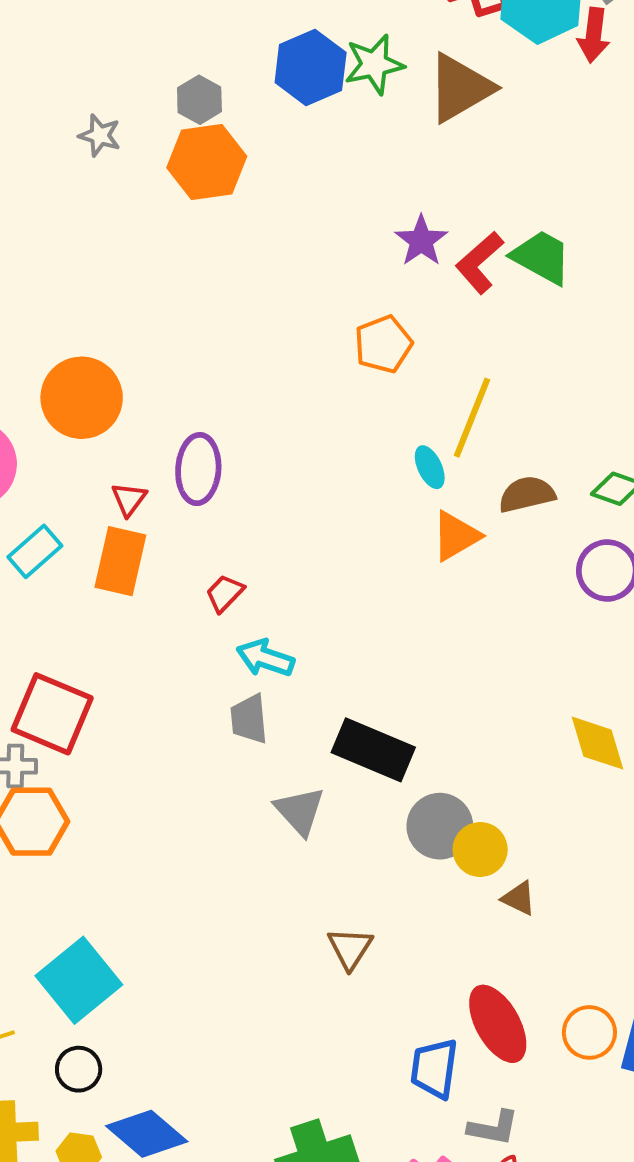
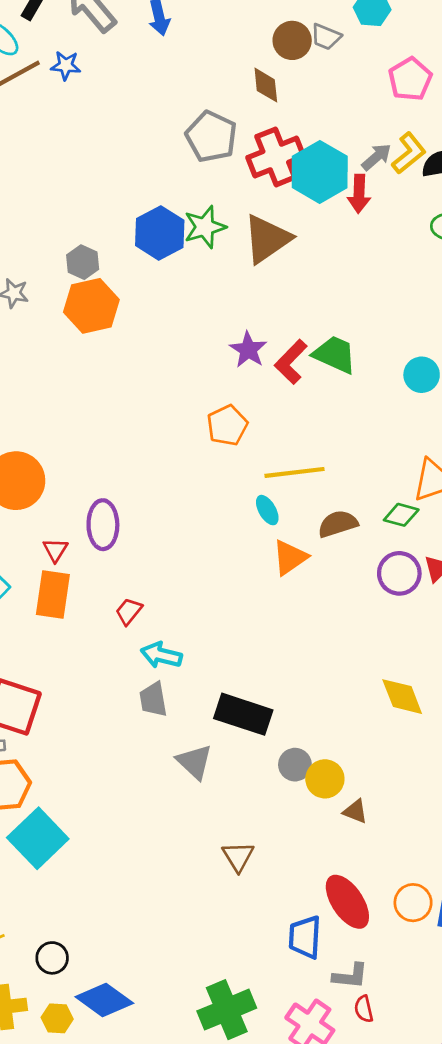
yellow line: (472, 418) -> (295, 472), turned 66
gray circle: (440, 826) -> (295, 765), size x0.7
cyan square: (79, 980) -> (38, 838), moved

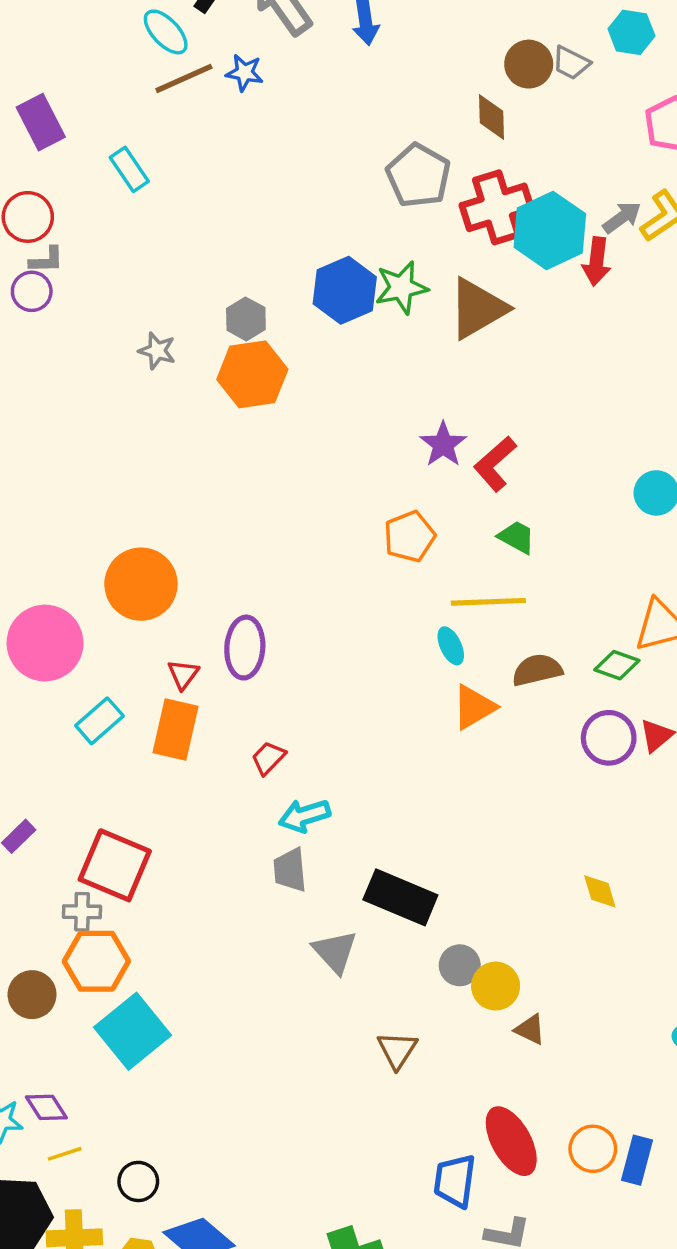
green trapezoid: (335, 354) -> (517, 537), moved, size x0.7
cyan arrow: (161, 655) -> (304, 816), turned -36
yellow diamond: (402, 697) -> (600, 891), size x0.7
brown triangle: (238, 856) -> (397, 1050), moved

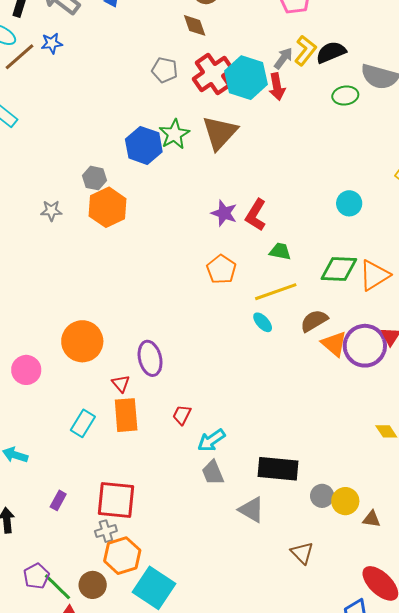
gray pentagon: (418, 176) -> (165, 70), size x0.7
pink circle: (45, 643) -> (26, 370), moved, size x0.7
green diamond: (617, 665) -> (339, 269), moved, size x1.5
orange triangle: (474, 707) -> (334, 344), moved, turned -32
purple circle: (609, 738) -> (365, 346), size x1.4

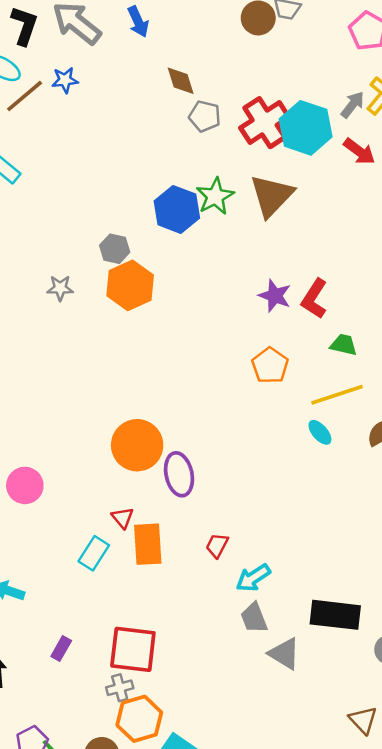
brown diamond: (195, 25) -> (181, 81), moved
red arrow: (277, 87) -> (359, 151), moved, turned -44
orange circle: (82, 341) -> (137, 445), moved
red triangle: (121, 384) -> (123, 518), moved
gray triangle: (251, 510) -> (284, 654), moved

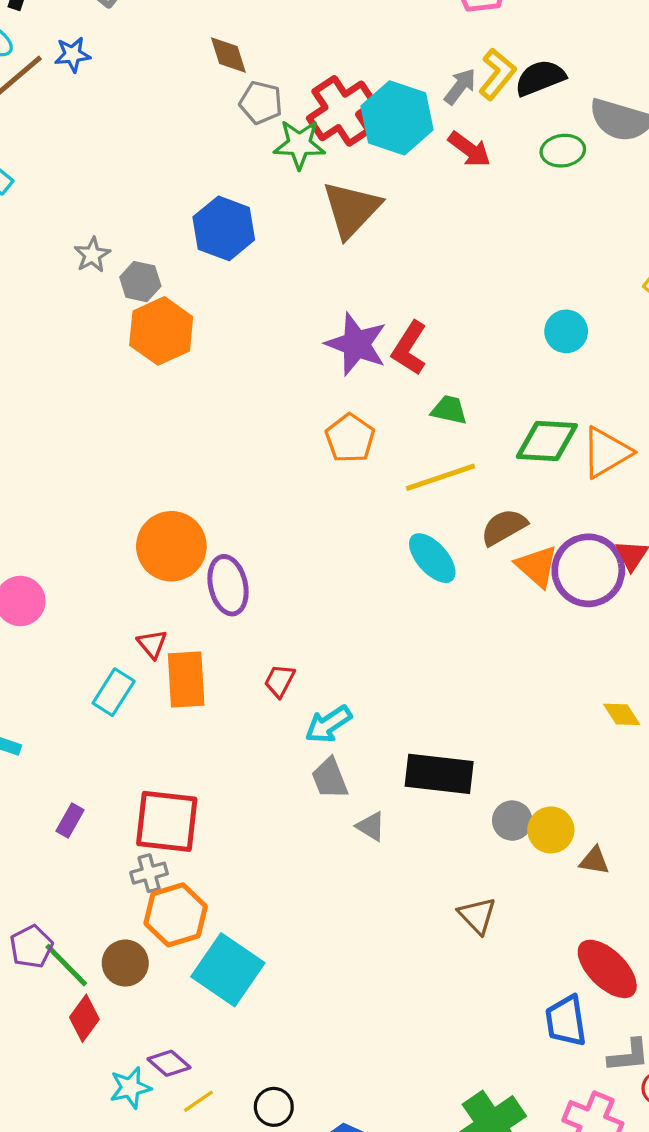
green star: (215, 196) -> (299, 144), moved, turned 30
gray star: (60, 288) -> (92, 255), moved, turned -30
purple star: (275, 296) -> (356, 344), size x1.4
cyan ellipse: (320, 432) -> (432, 558), moved, size x1.5
gray triangle: (284, 654) -> (371, 826), size x0.7

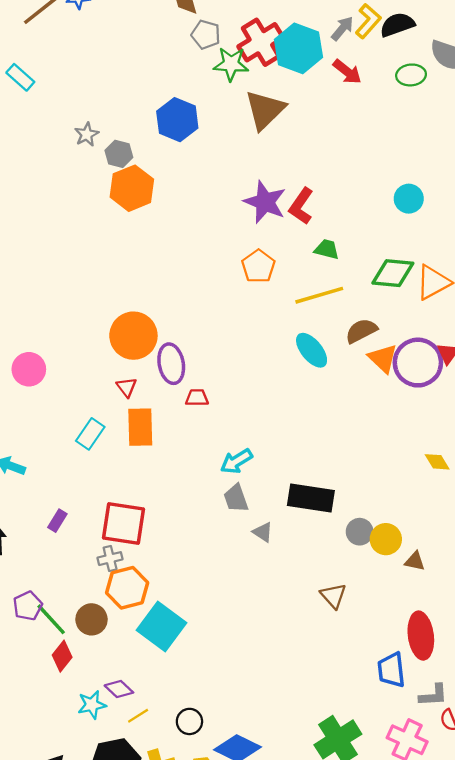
red triangle: (152, 644) -> (127, 387), moved
red trapezoid: (280, 681) -> (197, 398), moved, turned 60
red ellipse: (607, 969) -> (421, 636), turned 36

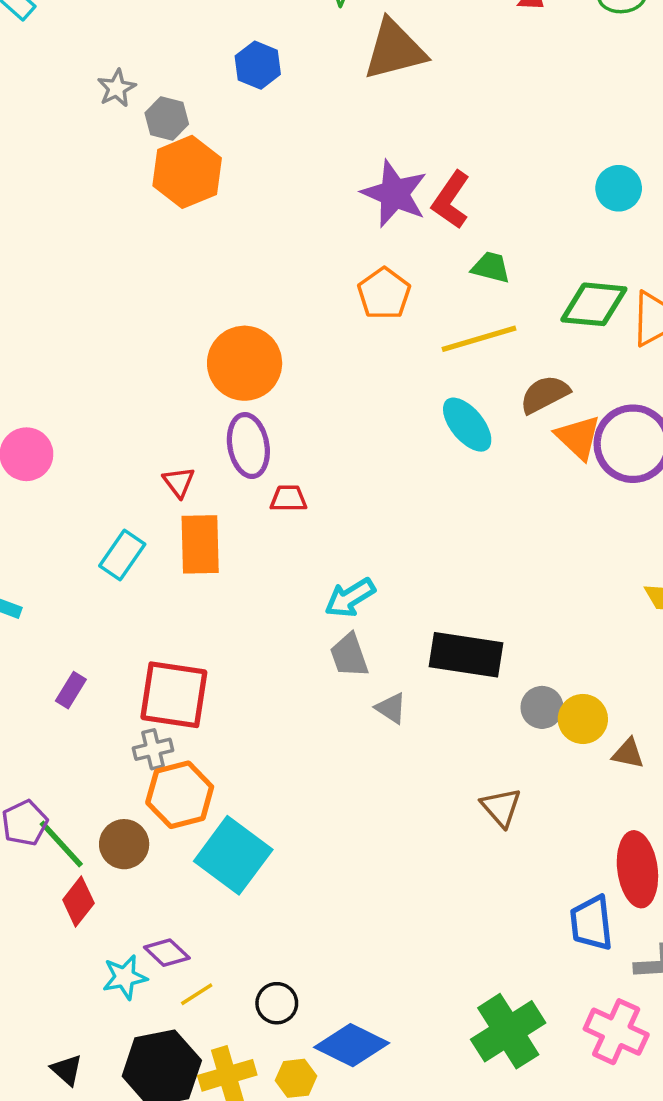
brown triangle: (265, 110) -> (395, 50), turned 30
blue hexagon: (177, 120) -> (258, 65), size x0.7
orange circle: (133, 336) -> (245, 363), moved

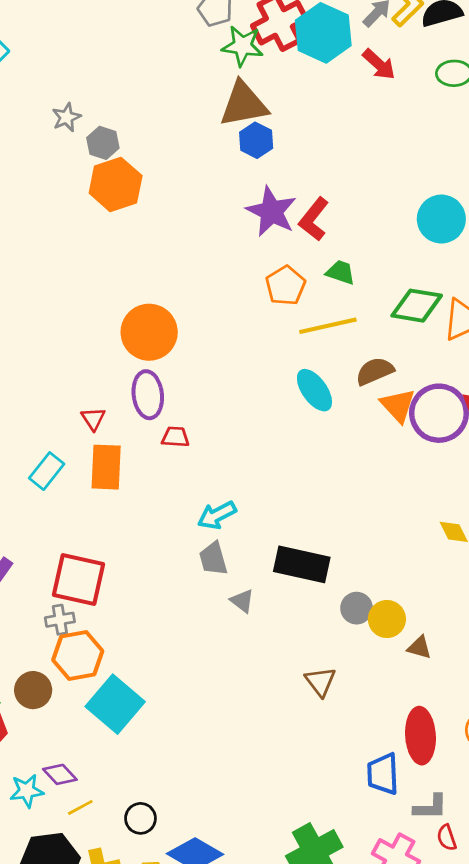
brown triangle: (395, 50) -> (244, 104), moved
blue hexagon: (258, 65) -> (256, 140), moved
cyan circle: (619, 188) -> (441, 219), size x1.4
orange pentagon: (384, 294) -> (285, 286), moved

